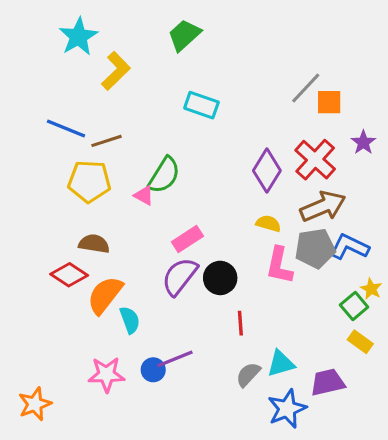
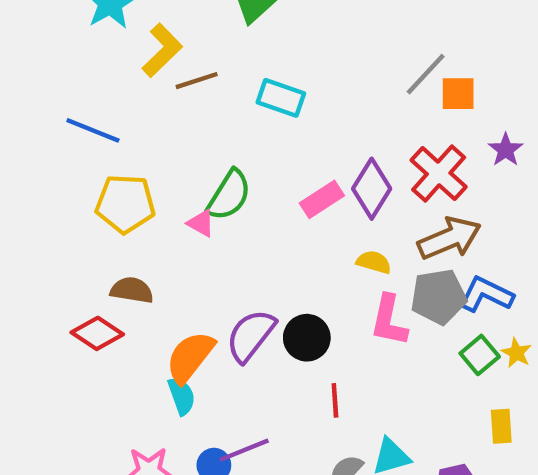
brown line: (106, 141) -> (197, 81), moved
pink rectangle: (187, 239) -> (322, 199), moved
orange semicircle: (105, 295) -> (190, 357), moved
green square: (354, 306) -> (480, 355), moved
yellow rectangle: (360, 342) -> (501, 426), turned 50

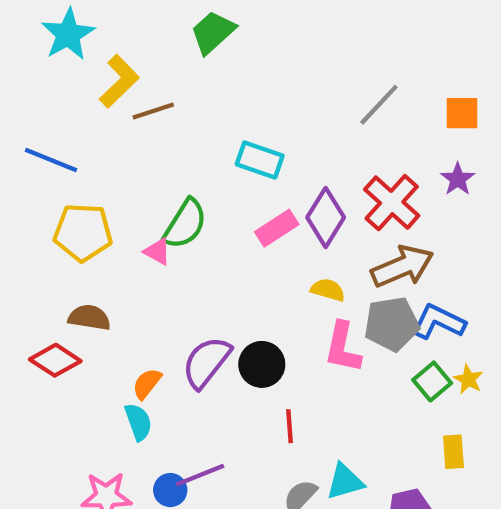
orange square: (458, 94) -> (462, 113), moved
cyan rectangle: (281, 98) -> (260, 160), moved
orange semicircle: (190, 357) -> (147, 384), size x0.6

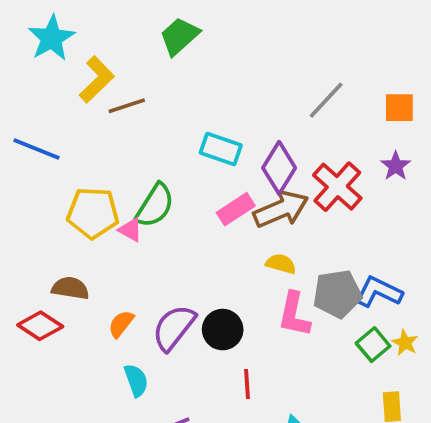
purple diamond: (326, 217) -> (279, 168), moved
yellow pentagon: (83, 232) -> (93, 213), moved
brown arrow: (402, 266) -> (281, 209), moved
orange semicircle: (147, 384) -> (121, 324), moved
cyan semicircle: (138, 422) -> (136, 380), moved

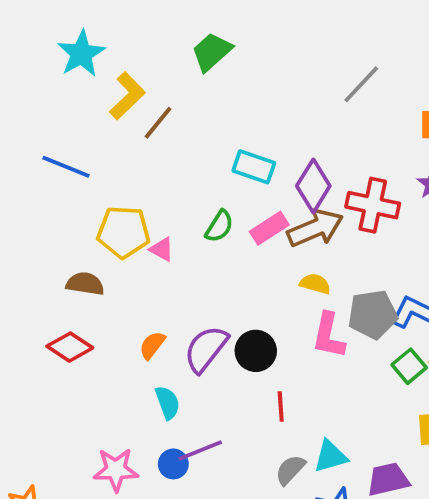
gray line: (326, 100) -> (361, 84), moved
brown line: (127, 106) -> (158, 123), turned -33
red cross: (337, 187) -> (373, 205), turned -30
green semicircle: (155, 205) -> (219, 226), moved, size x0.7
brown semicircle: (70, 288) -> (85, 284), moved

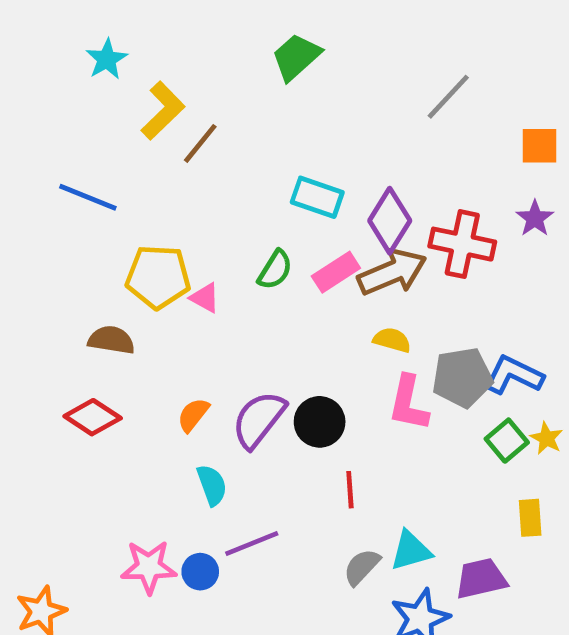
green trapezoid: (212, 52) -> (296, 57), moved
cyan star: (81, 54) -> (107, 59), size x0.7
blue circle: (173, 464) -> (200, 572), moved

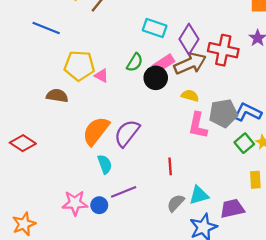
orange semicircle: (193, 415) -> (96, 131), size x1.8
red diamond: (93, 417) -> (23, 143), moved
black circle: (320, 422) -> (156, 78), moved

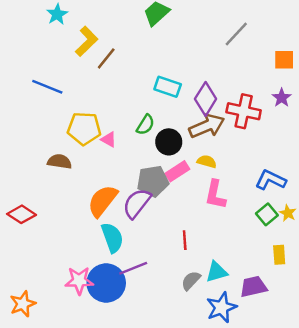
pink rectangle: (163, 63) -> (177, 171), moved
gray pentagon: (223, 113) -> (153, 181), moved
cyan semicircle: (105, 164) -> (112, 238), size x1.4
blue circle: (99, 205) -> (106, 283), size x2.0

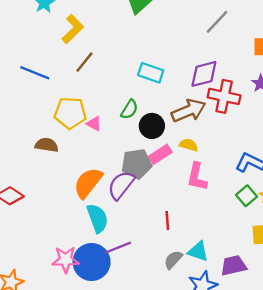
brown line: (106, 58) -> (84, 62), moved
purple diamond: (206, 99) -> (204, 74), moved, turned 44
cyan triangle: (217, 272) -> (198, 251), turned 35

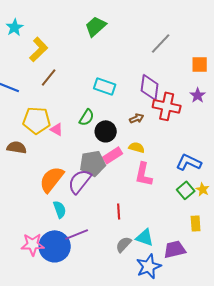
purple diamond: (204, 74) -> (150, 87), turned -68
brown arrow: (189, 111) -> (137, 118), size x0.5
cyan semicircle: (97, 218) -> (60, 209), size x0.7

